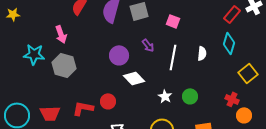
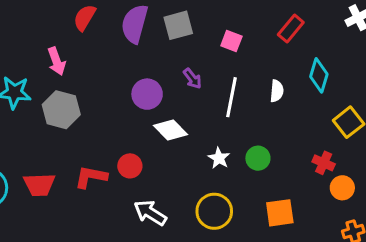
red rectangle: (232, 14) -> (291, 28), moved

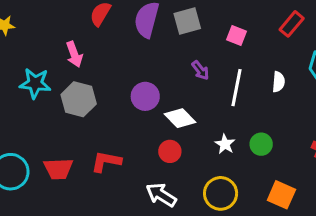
purple circle: (147, 94) -> (145, 96), moved
red circle: (130, 166) -> (170, 151), moved
orange square: (280, 213) -> (281, 195), turned 32

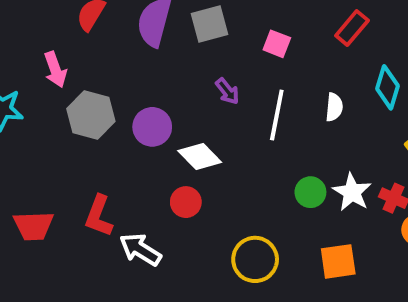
gray hexagon: (79, 99) -> (91, 115), moved
white star: (225, 144) -> (352, 192), moved, size x1.4
red L-shape: (106, 162) -> (99, 216), turned -80
white arrow: (161, 195) -> (140, 250), moved
orange square: (281, 195) -> (338, 261), turned -32

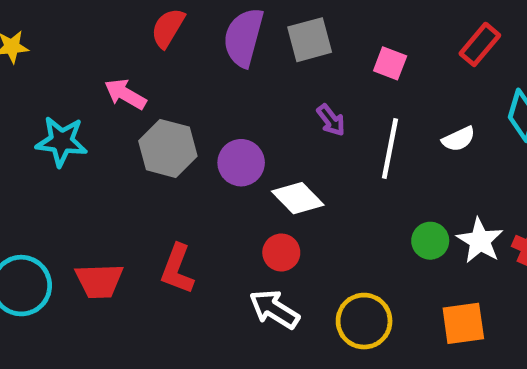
pink arrow: (55, 70) -> (125, 94), turned 140
white semicircle: (334, 107) -> (459, 139), turned 60
white arrow: (140, 250) -> (274, 309), moved

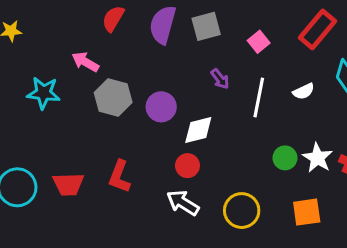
red rectangle: (480, 44) -> (318, 29), size x1.4
pink square: (390, 63) -> (259, 42), turned 30
white diamond: (298, 198) -> (198, 130), turned -60

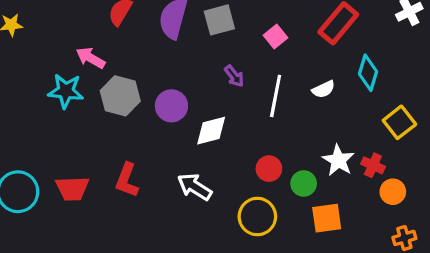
cyan star: (44, 93) -> (66, 91), moved
green circle: (285, 158) -> (304, 183), moved
red circle: (187, 166) -> (269, 169), moved
white arrow: (183, 203) -> (195, 187), moved

